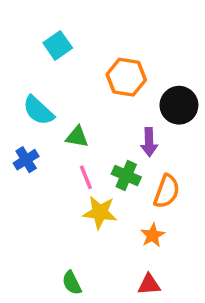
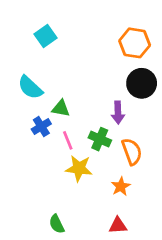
orange hexagon: (126, 77) -> (135, 43), moved
blue cross: (26, 160) -> (41, 126), moved
orange semicircle: (167, 191) -> (132, 152), turned -40

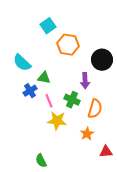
cyan square: (45, 36) -> (48, 26), moved
orange hexagon: (135, 43) -> (68, 45), moved
orange semicircle: (132, 152) -> (95, 109), turned 36
red triangle: (118, 225) -> (106, 152), moved

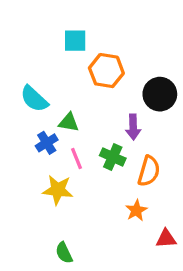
cyan square: (48, 26) -> (75, 41), turned 35
yellow star: (57, 121) -> (58, 190), moved

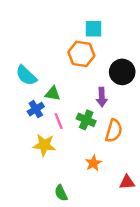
cyan square: (75, 41) -> (93, 29), moved
orange star: (136, 210) -> (93, 163), moved
green semicircle: (64, 253) -> (61, 193), moved

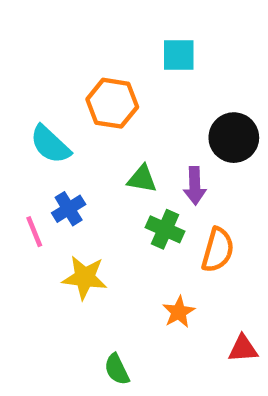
orange hexagon: (81, 54) -> (112, 103), moved
green triangle: (53, 93) -> (142, 179), moved
pink line: (59, 121) -> (34, 232), moved

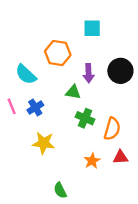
purple arrow: (195, 186) -> (89, 73), moved
pink line: (34, 232) -> (12, 106), moved
red triangle: (243, 349) -> (120, 157), moved

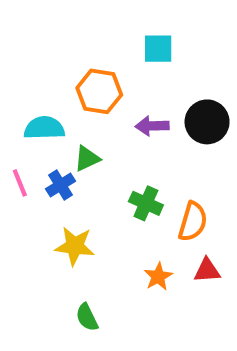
purple arrow: (89, 73) -> (152, 126), turned 90
cyan semicircle: (26, 74) -> (44, 128), turned 135
green triangle: (73, 92) -> (87, 159), moved, turned -35
green semicircle: (60, 190) -> (87, 317), moved

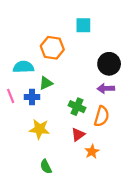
purple arrow: (152, 126) -> (106, 88), moved
blue cross: (60, 185) -> (32, 97), turned 32
red triangle: (207, 270) -> (78, 134), moved, turned -32
orange star: (158, 277) -> (92, 152), moved

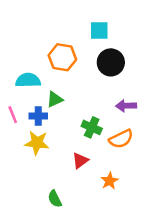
black circle: (109, 64) -> (111, 62), moved
orange semicircle: (102, 116) -> (121, 139), turned 48
yellow star: (39, 129) -> (37, 143), moved
red triangle: (78, 134) -> (80, 161), moved

